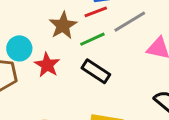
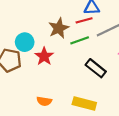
black rectangle: (96, 71) -> (96, 68), moved

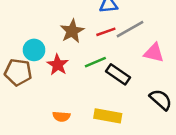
red line: (84, 20) -> (106, 32), moved
green line: (80, 40) -> (95, 62), moved

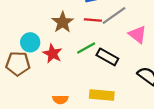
red line: (106, 32) -> (93, 20), turned 30
pink triangle: (154, 53) -> (138, 35), turned 30

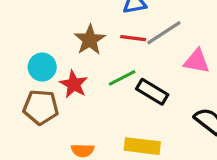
pink triangle: (138, 35) -> (197, 61), turned -30
brown pentagon: (18, 64) -> (41, 107), moved

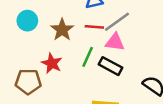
pink triangle: (197, 61) -> (115, 42), moved
cyan circle: (42, 67) -> (27, 21), moved
green line: (122, 78) -> (88, 57), turned -36

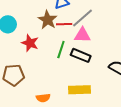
brown star: (62, 30) -> (48, 20), moved
red star: (52, 63) -> (30, 43), moved

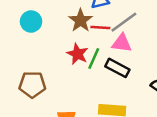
red star: (30, 43) -> (77, 54), moved

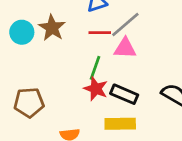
brown star: (80, 20) -> (52, 28), moved
red star: (77, 54) -> (96, 89), moved
black rectangle: (117, 68) -> (124, 94), moved

